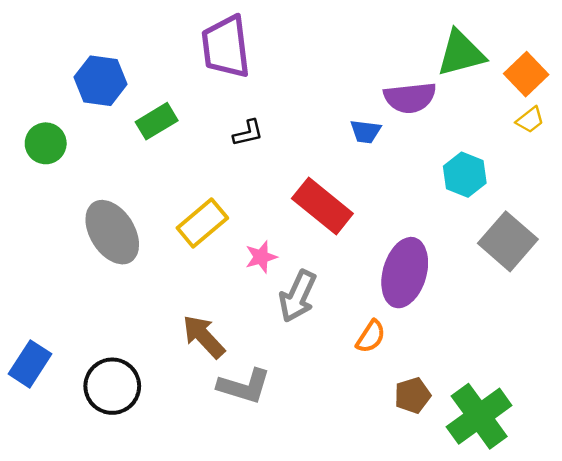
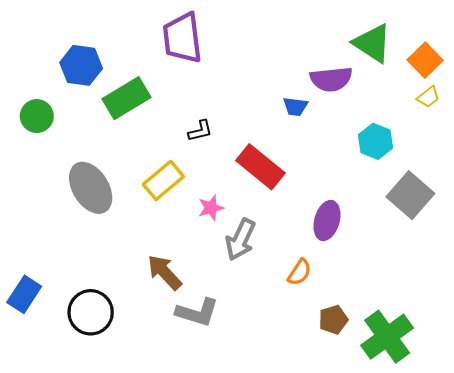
green triangle: (461, 53) -> (372, 43), turned 48
green rectangle: (157, 121) -> (126, 98), size x1.4
black L-shape: (248, 133) -> (200, 131), moved
purple ellipse: (405, 273) -> (327, 221), size x0.7

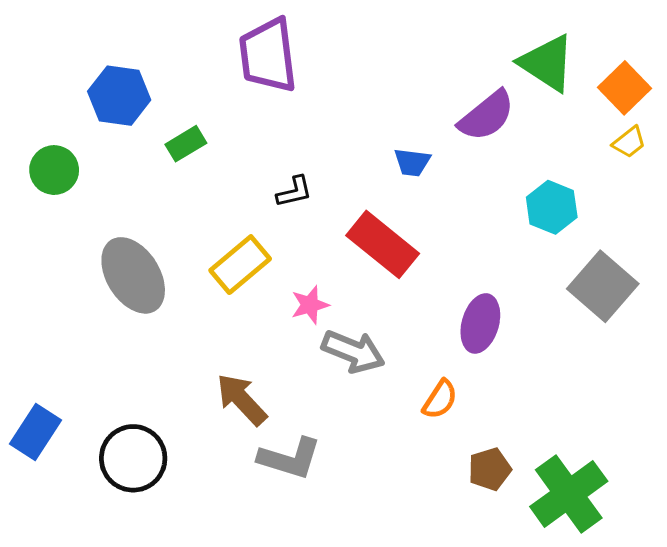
purple semicircle: (331, 79) -> (487, 116), turned -33
green rectangle: (126, 98) -> (186, 144), size x0.6
blue trapezoid: (295, 107) -> (412, 162), moved
gray arrow: (240, 240) -> (353, 351), turned -93

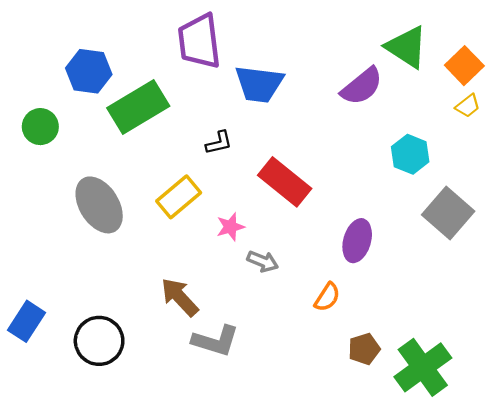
green rectangle: (186, 144) -> (138, 107), size x2.0
blue trapezoid: (412, 162) -> (259, 84), moved, size x1.8
gray arrow: (353, 351) -> (263, 261), size x0.7

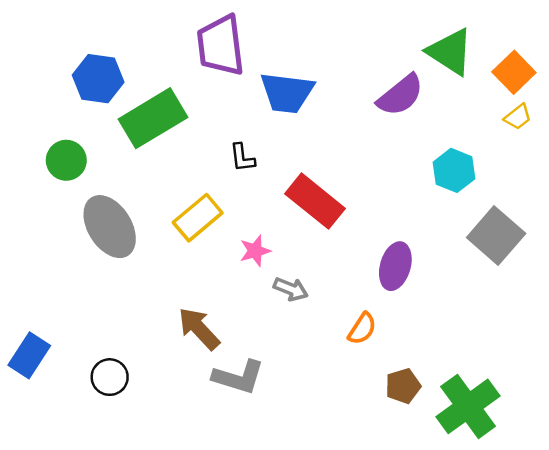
green circle: (40, 127) -> (66, 160), moved
black L-shape: (219, 143) -> (242, 158), turned 96
black circle: (99, 341) -> (110, 377), size x0.7

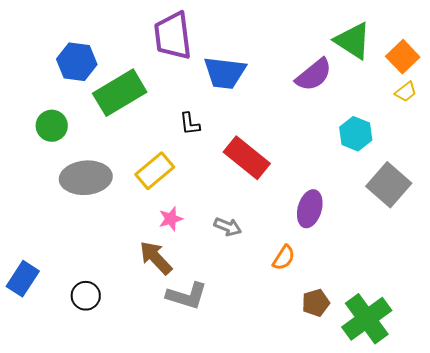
gray ellipse: (110, 227) -> (86, 178), turned -63
pink star: (255, 251) -> (171, 219), moved

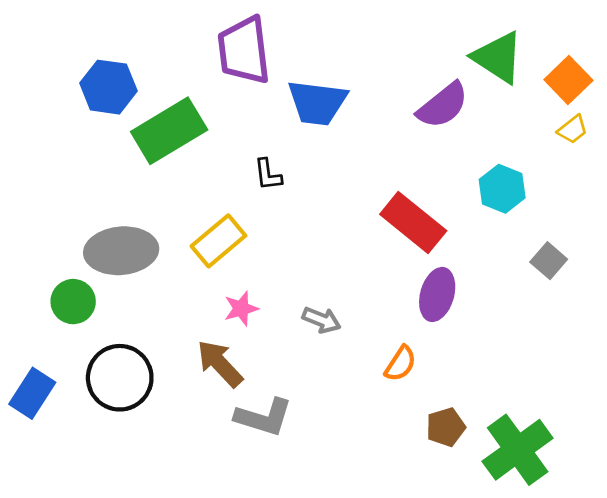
green circle: (52, 126) -> (73, 302), moved
red rectangle: (247, 158) -> (413, 223), moved
gray square: (389, 185) -> (549, 261), size x0.6
black circle: (86, 296) -> (120, 378), moved, size x1.6

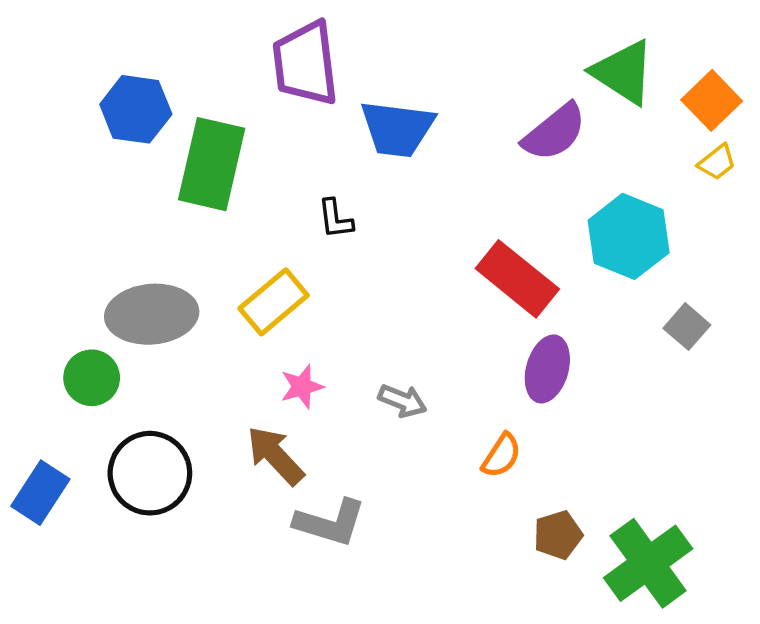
green rectangle: (169, 131) -> (212, 164), turned -46
cyan hexagon: (502, 189) -> (629, 236), size x1.4

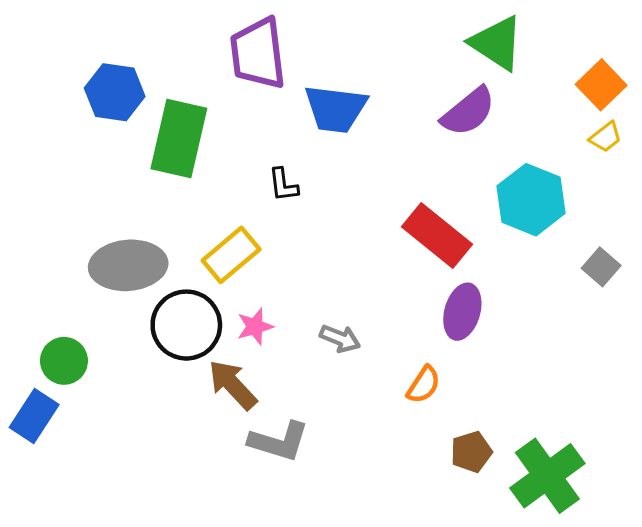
green triangle: (623, 72) -> (497, 43), moved
gray square: (687, 327) -> (601, 267), moved
green circle: (92, 378) -> (64, 361), moved
black circle: (150, 473) -> (186, 325), moved

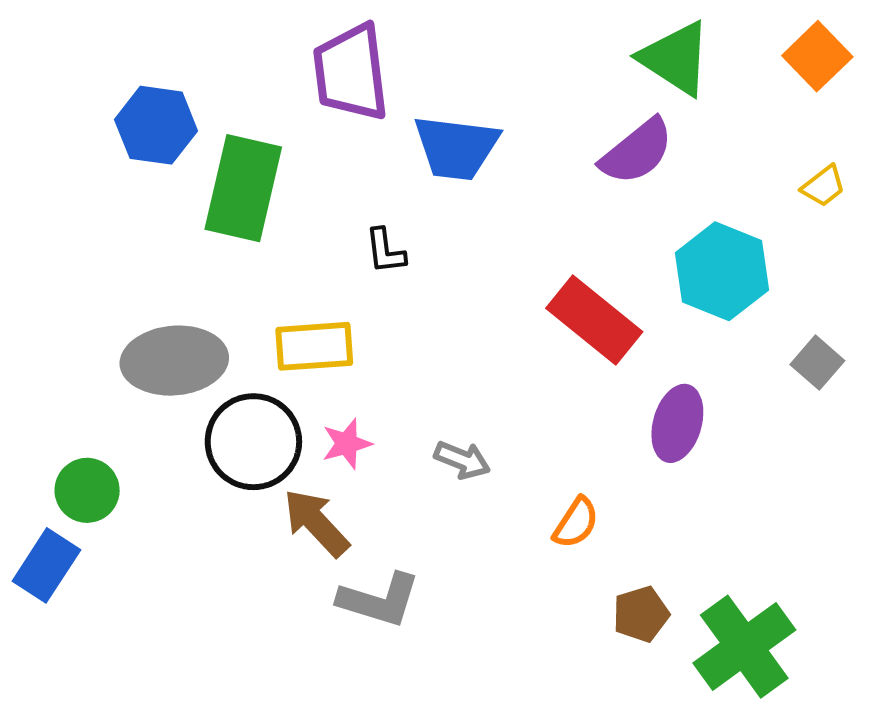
orange square: (601, 85) -> (817, 56), moved
yellow rectangle: (231, 255) -> (314, 346), turned 36
purple ellipse: (462, 312) -> (677, 423), moved

